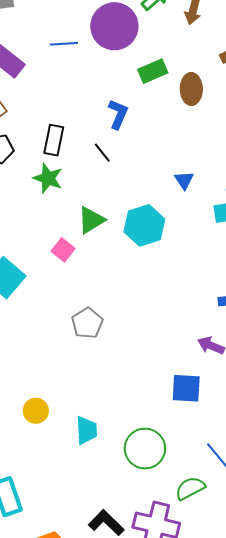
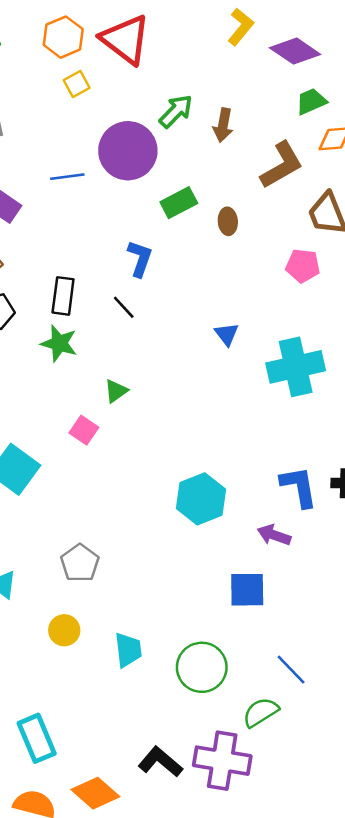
brown ellipse: (191, 89) -> (228, 221), size x0.7
green triangle: (91, 220) -> (116, 391), size x0.7
cyan hexagon: (144, 225) -> (201, 499), moved
gray pentagon: (87, 323) -> (80, 563), moved

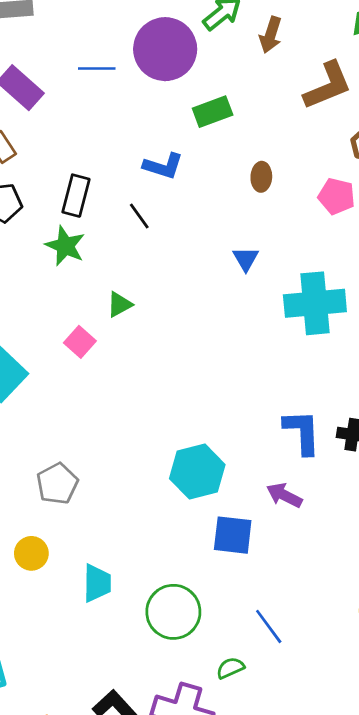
brown ellipse: (228, 221) -> (261, 177), moved
blue L-shape: (140, 259) -> (163, 166), turned 81
cyan hexagon: (201, 499) -> (197, 472), moved
purple arrow: (274, 535) -> (284, 495), moved
green semicircle: (261, 712) -> (230, 668), size x0.7

